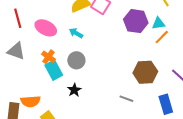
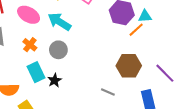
cyan arrow: (76, 33) -> (59, 22), size x1.6
orange line: (162, 37) -> (136, 30), moved
cyan rectangle: (54, 70) -> (36, 72), moved

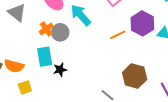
orange line: (136, 30) -> (118, 35), moved
gray circle: (58, 50) -> (60, 32), moved

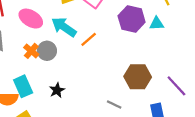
orange line: (118, 35) -> (89, 39), moved
cyan rectangle: (45, 57) -> (23, 86), moved

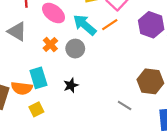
orange line: (89, 39) -> (110, 25), moved
gray circle: (47, 51) -> (75, 49), moved

